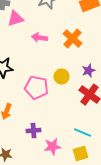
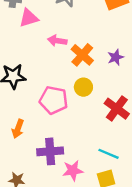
orange cross: (72, 39) -> (82, 55), moved
purple star: (88, 71) -> (116, 57), moved
purple cross: (34, 131) -> (50, 151), size x1.5

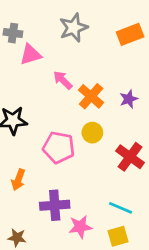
pink arrow: (57, 41) -> (63, 80), turned 36

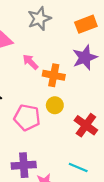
orange cross: (91, 96) -> (54, 75), turned -30
purple star: (129, 99) -> (85, 57), moved, size x1.6

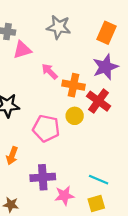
gray star: (39, 19) -> (59, 27), turned 30
orange rectangle: (86, 24) -> (106, 33), turned -45
red cross: (86, 125) -> (99, 101), moved

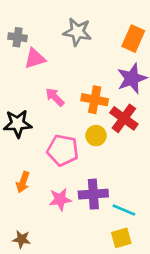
pink arrow: (50, 71) -> (55, 97), moved
purple cross: (43, 177) -> (93, 194), moved
pink star: (64, 196) -> (60, 199), moved

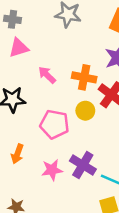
pink triangle: (35, 58) -> (19, 48), moved
purple cross: (93, 194) -> (83, 165), turned 35

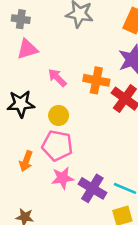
yellow circle: (85, 111) -> (59, 115), moved
pink pentagon: (54, 124) -> (57, 145), moved
purple cross: (83, 165) -> (92, 188), moved

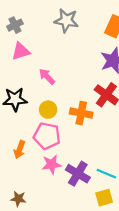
gray cross: (21, 19) -> (15, 25), turned -35
orange cross: (96, 80) -> (81, 113), moved

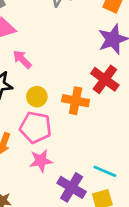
pink arrow: (47, 76) -> (22, 59), moved
purple cross: (78, 174) -> (72, 187), moved

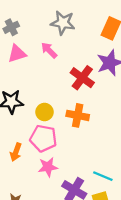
pink arrow: (22, 59) -> (49, 50), moved
red cross: (105, 79) -> (82, 78), moved

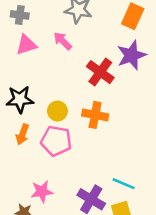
gray cross: (11, 27) -> (20, 15), turned 35
orange arrow: (16, 152) -> (22, 134), moved
pink star: (48, 167) -> (42, 191), moved

